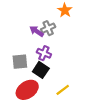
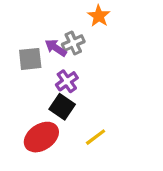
purple cross: (44, 53) -> (67, 81), turned 32
gray square: (20, 62) -> (30, 59), moved

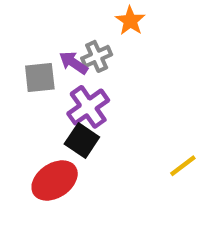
purple cross: (67, 81) -> (88, 107), size x1.4
yellow line: (96, 137) -> (183, 166), moved

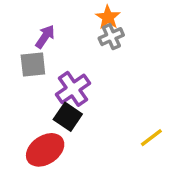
gray cross: (97, 56) -> (111, 37), moved
purple arrow: (73, 63) -> (45, 37), moved, turned 90

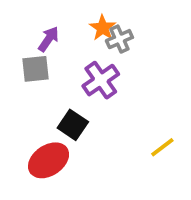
orange star: (108, 17) -> (103, 28), moved
purple cross: (73, 89) -> (101, 80), moved

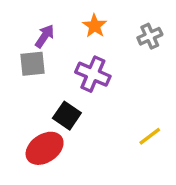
gray cross: (119, 39) -> (150, 36), moved
purple cross: (101, 80) -> (93, 74), turned -32

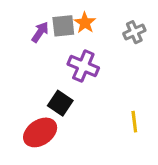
gray square: (32, 64) -> (63, 26), moved
yellow line: (150, 136) -> (134, 122), turned -60

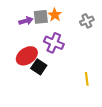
purple arrow: (40, 32) -> (26, 21), turned 40
red ellipse: (40, 132) -> (27, 56), moved

